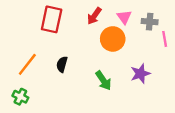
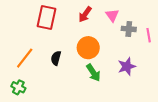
gray cross: (150, 22) -> (129, 29), moved
orange circle: (113, 39) -> (88, 48), moved

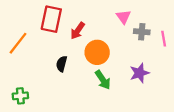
red arrow: (85, 14) -> (78, 31), moved
orange line: (25, 58) -> (18, 43), moved
green cross: (18, 87) -> (20, 96), turned -32

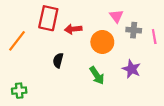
red arrow: (78, 31) -> (73, 29), turned 49
orange circle: (97, 52) -> (102, 42), moved
purple star: (139, 73) -> (131, 69), turned -30

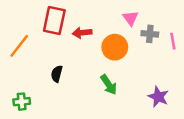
black semicircle: (58, 60) -> (57, 74), moved
purple star: (131, 69) -> (158, 97), moved

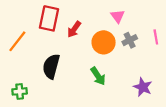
red arrow: (82, 33) -> (74, 29), turned -49
gray cross: (150, 34) -> (130, 40), moved, turned -32
black semicircle: (57, 74) -> (51, 66), size x1.6

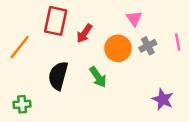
green arrow: (98, 76) -> (98, 77), moved

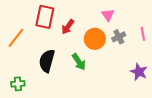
purple star: (163, 99) -> (139, 72), moved

